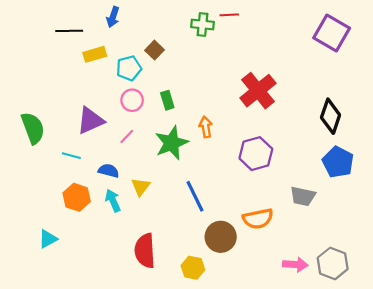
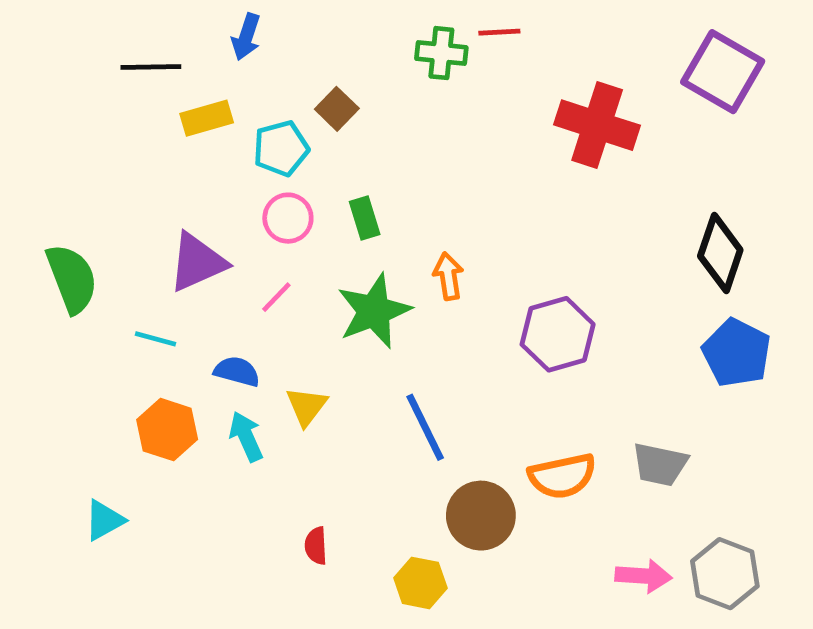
red cross: (258, 91) -> (597, 125), moved, turned -33
gray trapezoid: (303, 196) -> (660, 464), moved
red semicircle: (145, 251) -> (316, 546), size x0.5

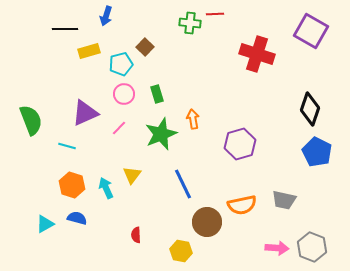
blue semicircle: (237, 371) -> (77, 218), moved

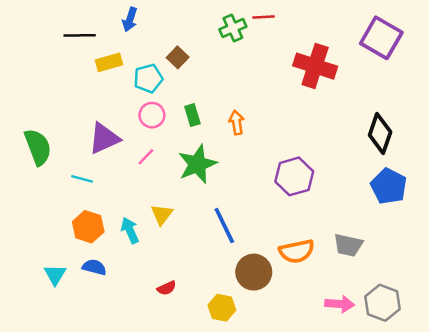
green cross: (190, 23) -> (233, 28), turned -30
orange arrow: (193, 119) -> (237, 122), moved
cyan triangle: (45, 224) -> (55, 275), turned -30
red semicircle: (136, 235) -> (167, 288), turned -112

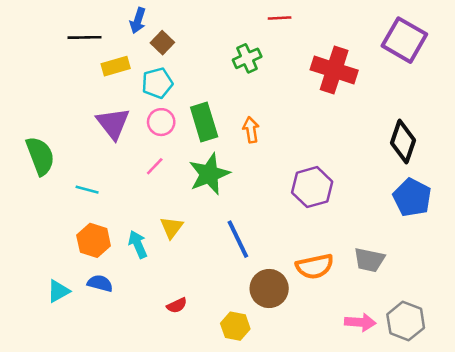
green cross: (233, 28) -> (247, 58), moved
brown square: (178, 57) -> (162, 43), moved
green rectangle: (192, 115) -> (204, 122), size x1.6
purple triangle: (104, 138) -> (113, 123), moved, turned -44
cyan triangle: (55, 275) -> (58, 291), turned 30

